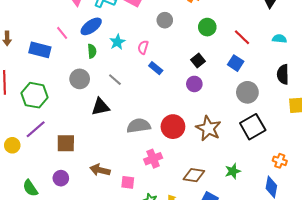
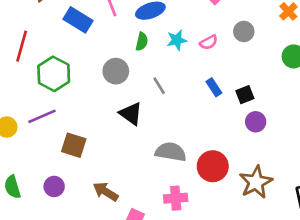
pink semicircle: (143, 47) -> (209, 42), moved, turned -152
black square: (198, 61) -> (245, 95), moved
black triangle: (101, 107) -> (131, 114), turned 30

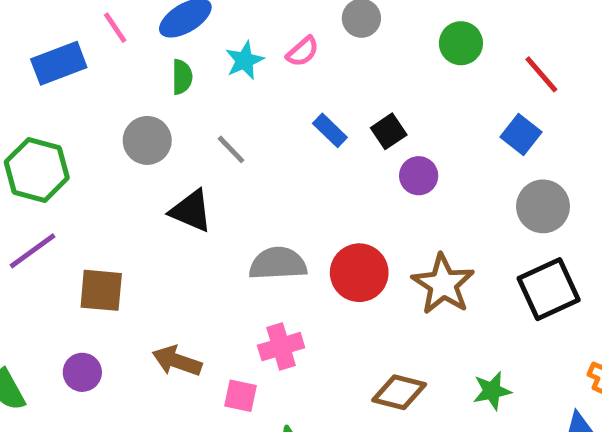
blue rectangle: (78, 20) -> (59, 63), turned -40
pink cross: (176, 198) -> (281, 347), moved

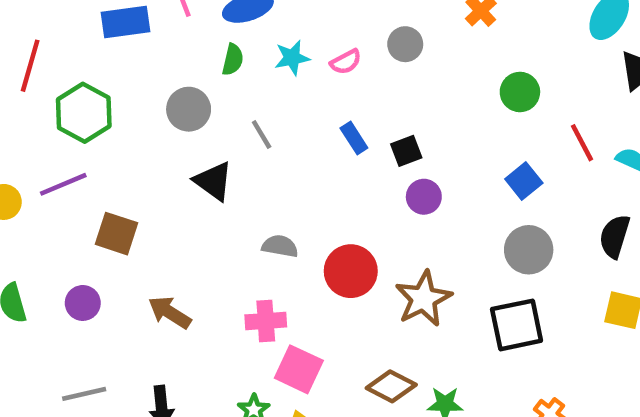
green circle: (461, 43) -> (520, 92), moved
red line: (541, 74) -> (582, 143), moved
gray semicircle: (278, 264) -> (280, 246), size x0.7
brown diamond: (399, 392) -> (391, 386), moved
pink square: (240, 396) -> (299, 369), moved, size x1.5

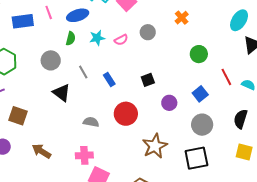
blue rectangle: (354, 138) -> (109, 79), moved
purple circle: (424, 197) -> (169, 103), moved
red circle: (351, 271) -> (126, 114), moved

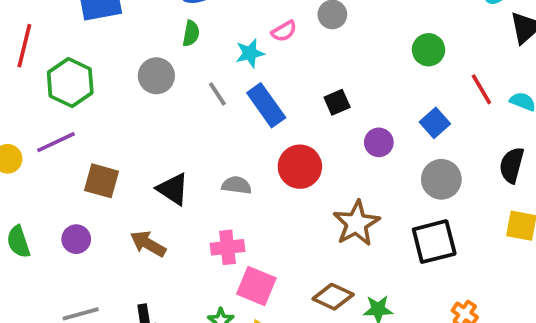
cyan star: (97, 38) -> (250, 53), moved
blue rectangle: (109, 79) -> (266, 105), size x1.6
black triangle: (61, 93) -> (173, 189), moved

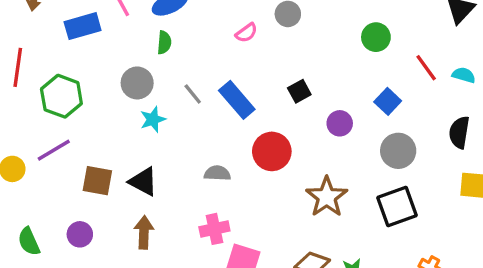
cyan star: (250, 53) -> (153, 119), moved
black triangle: (173, 189) -> (143, 182), moved
brown arrow: (148, 244) -> (144, 232), turned 68

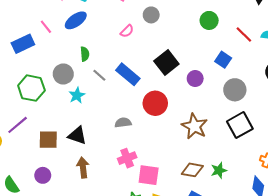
green semicircle: (164, 43) -> (85, 54), moved
black square: (299, 91) -> (166, 62), size x1.6
green hexagon: (61, 96) -> (31, 88), moved

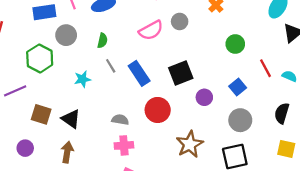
pink semicircle: (127, 31) -> (151, 30), size x1.6
gray circle: (63, 74) -> (66, 35), moved
pink cross: (127, 158) -> (124, 145), moved

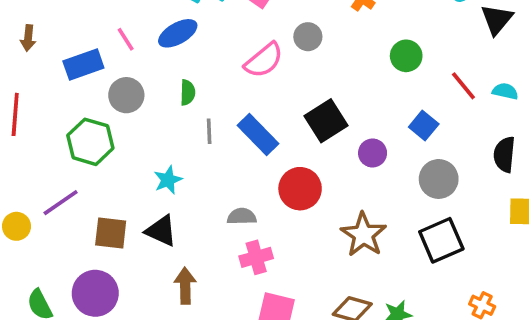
gray line: (111, 66) -> (209, 131), turned 40
cyan star: (82, 79) -> (168, 180), moved
purple circle: (25, 148) -> (95, 293), size x1.6
brown arrow: (67, 152) -> (185, 286), moved

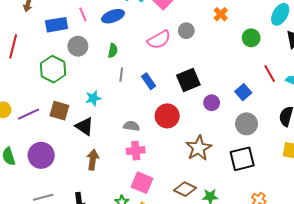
green circle: (406, 56) -> (251, 38), moved
blue rectangle: (258, 135) -> (149, 81), size x0.7
purple line: (61, 203) -> (29, 114), moved
brown square: (111, 233) -> (59, 111), moved

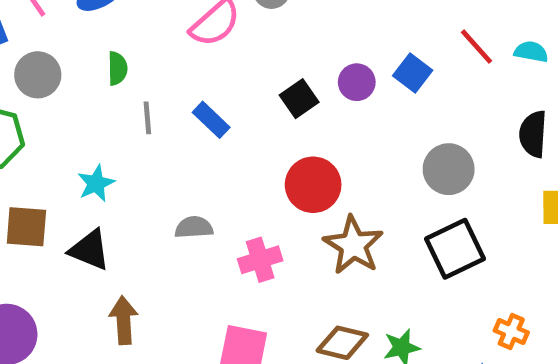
black square: (188, 80) -> (299, 99), size x0.7
blue square: (243, 92) -> (413, 73), moved
purple circle: (212, 103) -> (357, 82), moved
red circle: (167, 116) -> (313, 185), moved
pink cross: (136, 151) -> (260, 260), moved

